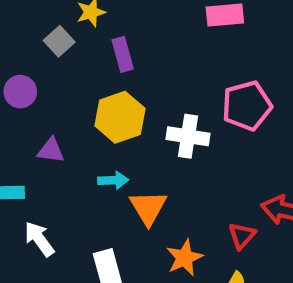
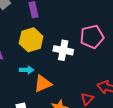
orange triangle: (148, 208) -> (43, 84), turned 36

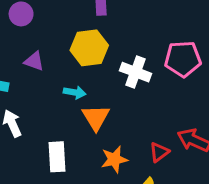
orange triangle: (43, 84) -> (96, 117), turned -48

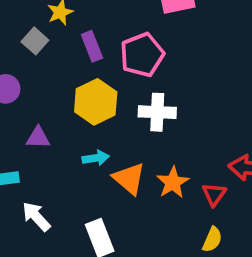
pink pentagon: (183, 59) -> (142, 55), moved
orange star: (114, 159) -> (173, 183), moved

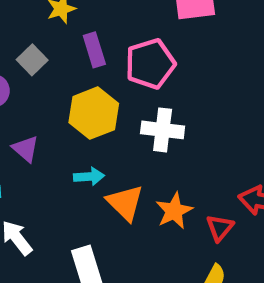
gray square: (35, 41) -> (32, 60), moved
purple triangle: (38, 138) -> (26, 149), turned 35

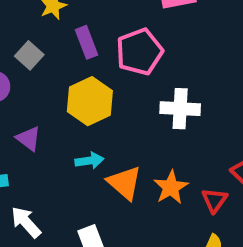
white cross: (163, 130) -> (180, 109), moved

